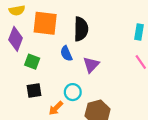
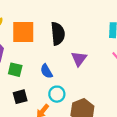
blue semicircle: (66, 53) -> (46, 71), moved
purple triangle: (91, 65) -> (79, 59), moved

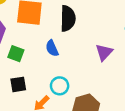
purple triangle: (79, 59) -> (104, 52), moved
blue semicircle: (46, 71) -> (52, 48), moved

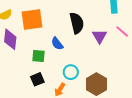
black semicircle: (68, 18) -> (77, 23), moved
green square: (16, 54) -> (39, 56), moved

